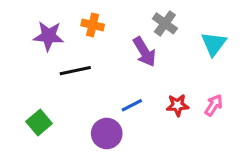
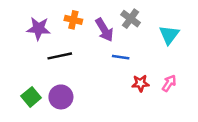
purple arrow: (144, 52) -> (104, 30), moved
blue line: (132, 105) -> (121, 57), moved, turned 35
purple circle: (107, 134) -> (61, 97), moved

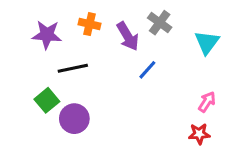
blue line: (121, 57) -> (147, 70), turned -56
red star: (140, 83) -> (199, 134), moved
green square: (31, 97) -> (47, 100), moved

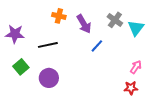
gray cross: (160, 23) -> (115, 20), moved
purple star: (47, 35) -> (15, 34), moved
green square: (47, 100) -> (21, 67), moved

